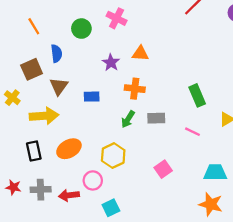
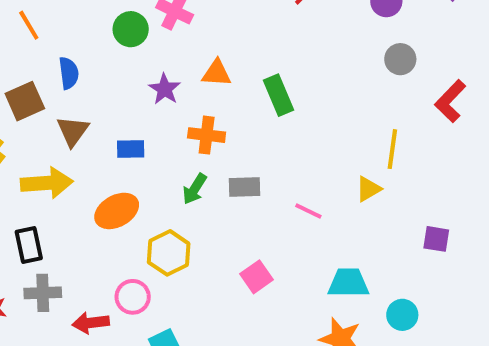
green circle: (81, 29) -> (131, 29), moved
green rectangle: (197, 95) -> (278, 95), moved
orange ellipse: (69, 149) -> (117, 211), moved
gray cross: (41, 190) -> (43, 293), moved

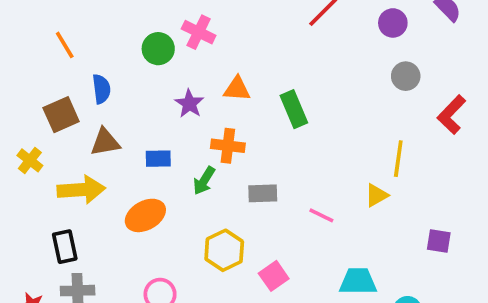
brown triangle: (73, 131) -> (105, 142), turned 44
green arrow: (195, 189) -> (204, 181), moved
yellow hexagon: (169, 253) -> (224, 250), moved

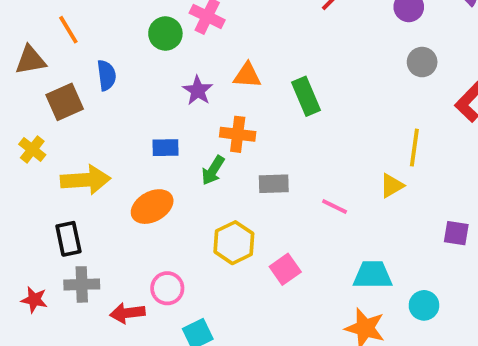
brown triangle: (105, 142) -> (30, 60), moved

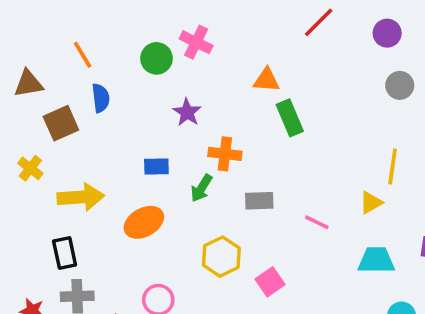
orange line: (68, 30) -> (83, 55), moved
orange triangle: (247, 75) -> (266, 80), moved
cyan trapezoid: (373, 275) -> (376, 260), moved

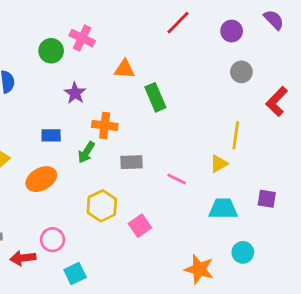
orange triangle: (266, 80) -> (124, 69), moved

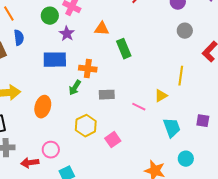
purple star: (75, 93) -> (67, 34), moved
blue rectangle: (51, 135) -> (55, 60), moved, size x1.6
yellow triangle: (219, 164) -> (161, 96), moved
orange ellipse: (41, 179) -> (43, 107), turned -45
cyan trapezoid: (223, 209) -> (172, 128), turned 70

